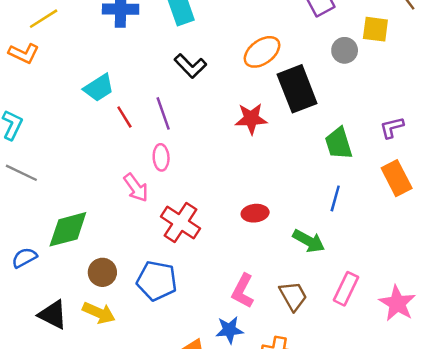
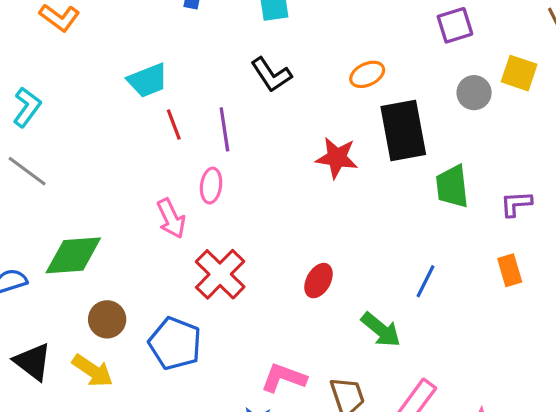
orange ellipse: (262, 52) -> (367, 74), size x0.7
green trapezoid: (339, 143) -> (452, 186), moved
orange rectangle: (397, 178) -> (510, 270), size x0.7
red ellipse: (255, 213) -> (319, 281), turned -65
pink L-shape: (243, 291) -> (284, 378), turned 72

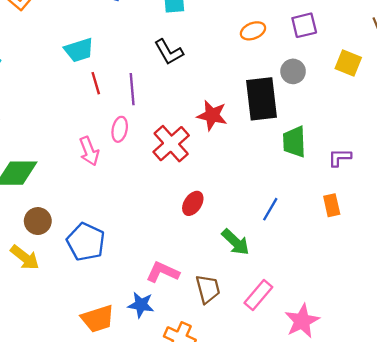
orange ellipse: (367, 74) -> (253, 31), moved
gray circle: (474, 93) -> (293, 71), moved
red cross: (220, 274) -> (171, 144), moved

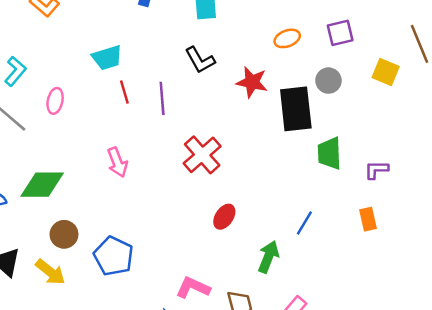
red star: (212, 115) -> (252, 82), moved
pink ellipse: (120, 129) -> (55, 101), moved
green arrow: (236, 242) -> (268, 257), turned -112

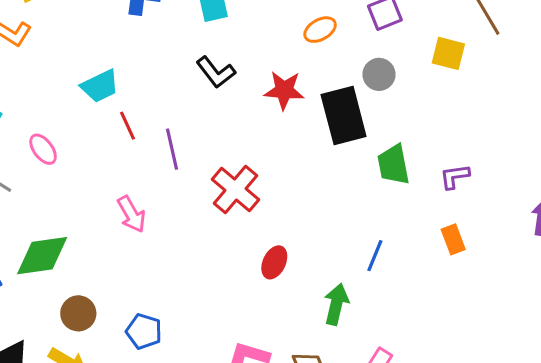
purple line: (162, 98) -> (172, 149), moved
pink ellipse: (55, 101) -> (43, 149), turned -40
blue pentagon: (114, 256) -> (144, 331), size x0.7

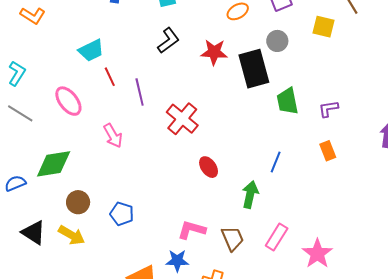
black L-shape: (216, 72) -> (168, 40), turned -88
pink ellipse: (43, 149) -> (68, 101), moved, size x1.4
red ellipse: (274, 262) -> (209, 167), turned -60

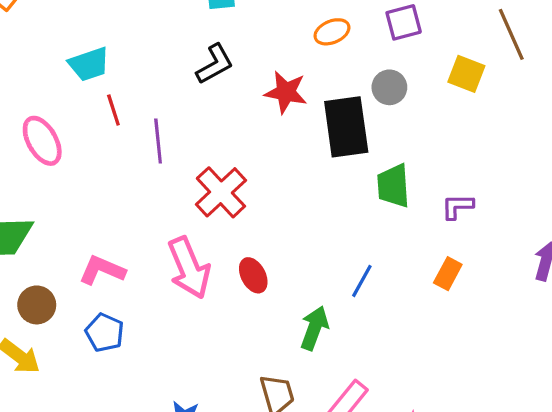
pink arrow: (113, 136) -> (189, 268), moved, size x1.5
orange rectangle: (328, 151) -> (448, 274), turned 42
pink L-shape: (192, 230) -> (102, 270), moved

